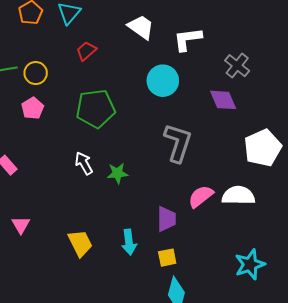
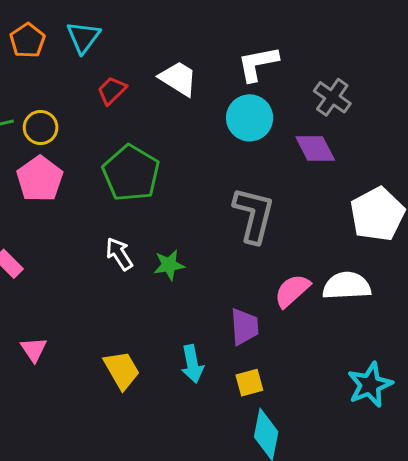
white trapezoid: (141, 27) -> (178, 78), moved
cyan circle: (163, 81) -> (250, 118), moved
pink pentagon: (33, 108) -> (40, 179), size x1.4
green pentagon: (96, 108) -> (131, 173), turned -30

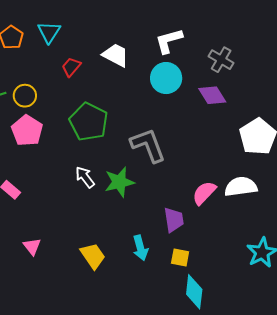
gray L-shape: (254, 215) -> (148, 145), moved, turned -30
green star: (169, 265) -> (119, 182), size x1.4
yellow square: (249, 383) -> (180, 257), turned 30

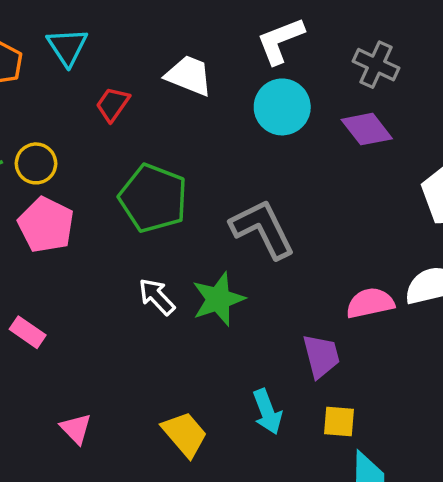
pink semicircle: (204, 193) -> (370, 303), turned 40

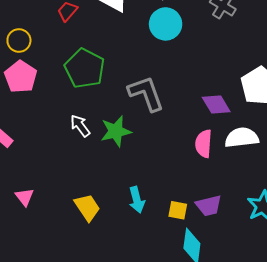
purple diamond: (367, 129) -> (216, 105), moved
pink semicircle: (370, 303) -> (204, 144), turned -80
purple trapezoid: (321, 356) -> (209, 206), moved, turned 84

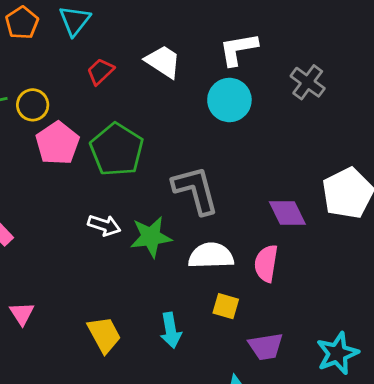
pink pentagon: (21, 77) -> (57, 143), moved
white arrow: (80, 126) -> (104, 225), turned 140
white semicircle: (242, 138) -> (211, 256), moved
yellow square: (178, 210) -> (226, 306), moved

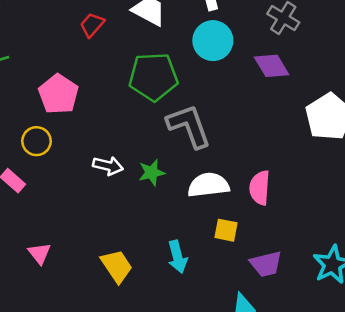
yellow circle: (33, 105) -> (37, 141), moved
green pentagon: (117, 150) -> (153, 77), moved, turned -30
purple diamond: (287, 213) -> (272, 66), moved
green star: (151, 237) -> (152, 173), size x0.7

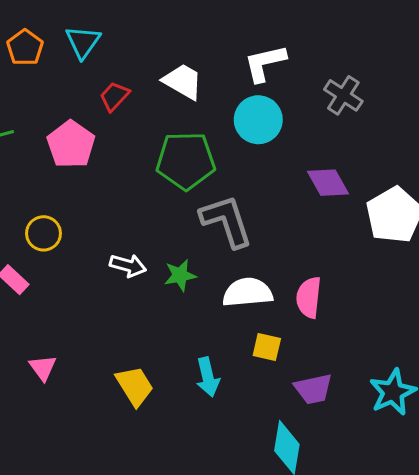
purple diamond: (272, 66) -> (328, 183), moved
pink pentagon: (58, 94) -> (71, 144), moved

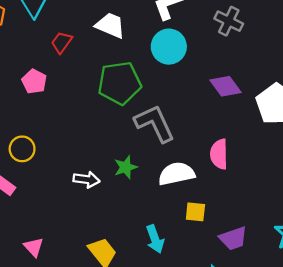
pink pentagon: (71, 144) -> (34, 81), size x0.7
white arrow: (128, 265) -> (87, 180), moved
pink semicircle: (309, 297) -> (219, 154), moved

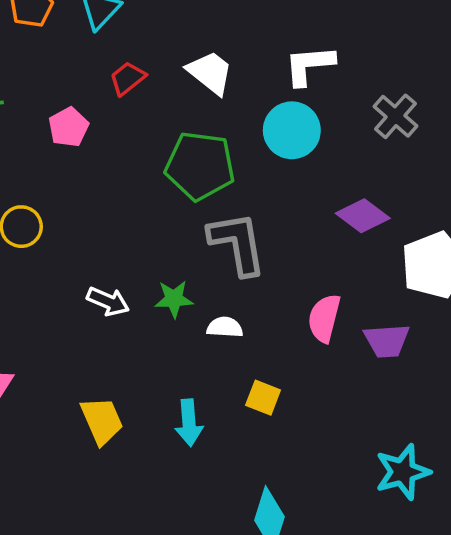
purple diamond: (225, 86) -> (363, 216), turned -32
white semicircle: (176, 174) -> (225, 327), moved, size x0.6
purple trapezoid: (233, 238) -> (387, 341), moved

